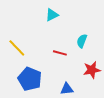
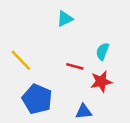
red star: (92, 70) -> (101, 81), moved

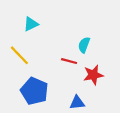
cyan triangle: (65, 19) -> (31, 24), moved
cyan semicircle: (102, 51) -> (84, 45), moved

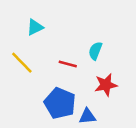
red line: (69, 61) -> (68, 64), moved
blue pentagon: (34, 91) -> (60, 103), moved

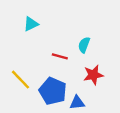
yellow line: (22, 63) -> (20, 80), moved

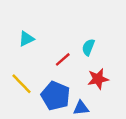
cyan triangle: (31, 24) -> (26, 39), moved
red line: (60, 56) -> (63, 59), turned -56

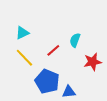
red star: (98, 79) -> (93, 62), moved
yellow line: (21, 84) -> (24, 58), moved

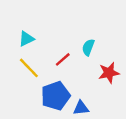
blue pentagon: (47, 81) -> (56, 96), turned 30

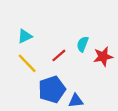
red star: (109, 73) -> (103, 57), moved

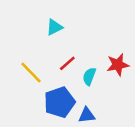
cyan triangle: (25, 36) -> (54, 27), moved
cyan semicircle: (83, 44) -> (89, 76), moved

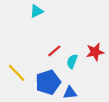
cyan triangle: (54, 27) -> (37, 11), moved
yellow line: (31, 72) -> (17, 73), moved

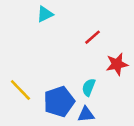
red line: (54, 51) -> (92, 37), moved
cyan semicircle: (72, 61) -> (89, 87), moved

